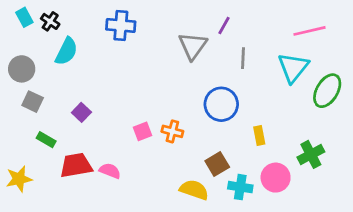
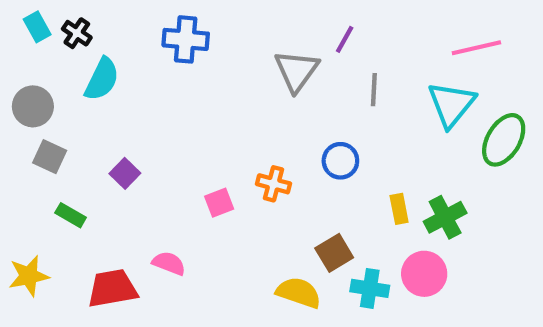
blue circle: (221, 104) -> (340, 161), size x0.7
orange cross: (172, 131) -> (274, 184), moved
green cross: (311, 154) -> (445, 217), moved
red trapezoid: (76, 165) -> (112, 288), moved

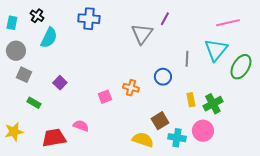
cyan rectangle: (37, 27) -> (12, 23), moved, turned 40
gray line: (374, 90) -> (187, 59), moved

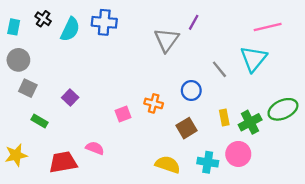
cyan semicircle: (49, 38) -> (70, 29), moved
gray line: (187, 59) -> (219, 69), turned -42
green ellipse: (241, 67) -> (283, 109), moved, turned 35
brown square: (160, 121) -> (187, 128), moved

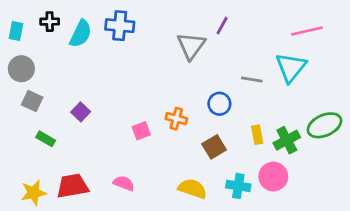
black cross: (43, 19) -> (50, 22), turned -35
gray line: (219, 69) -> (252, 79), turned -42
pink semicircle: (95, 148) -> (124, 183), moved
yellow star: (16, 155) -> (33, 193), moved

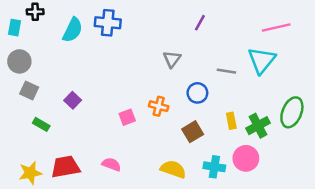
black cross: (50, 22) -> (35, 12), moved
gray triangle: (191, 46) -> (172, 59), moved, size x0.7
green ellipse: (324, 125) -> (292, 112), turned -44

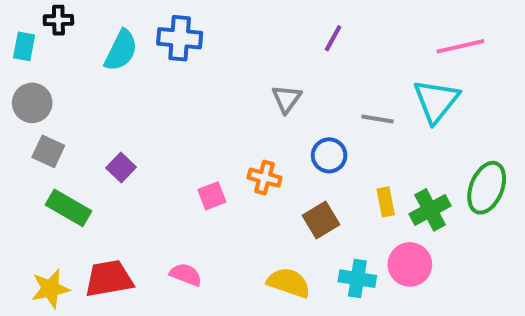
green rectangle: (41, 124) -> (69, 208), size x1.5

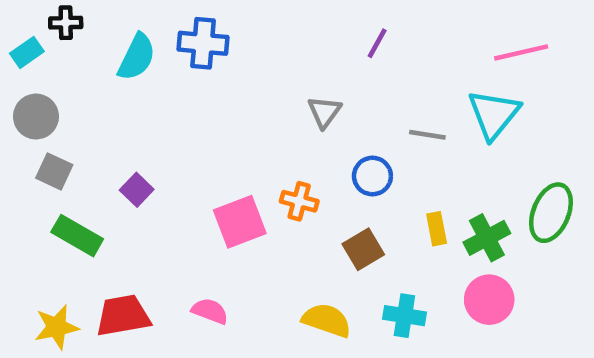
cyan rectangle: (24, 46) -> (27, 52), turned 44
pink square: (212, 196) -> (240, 222), size x1.6
pink circle: (410, 264) -> (489, 300), moved

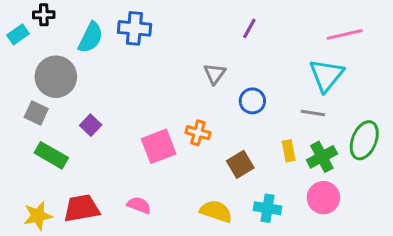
gray circle: (36, 117) -> (56, 77), moved, size x1.4
gray line: (427, 135) -> (313, 113), moved
blue circle: (372, 176) -> (252, 101), moved

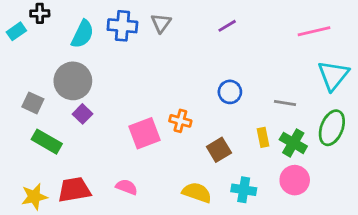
purple line: (249, 28) -> (227, 26), turned 30
gray triangle: (215, 74) -> (161, 23), moved
cyan triangle: (326, 75) -> (333, 75), moved
gray circle: (56, 77) -> (73, 81), moved
green cross: (322, 157) -> (293, 143), turned -32

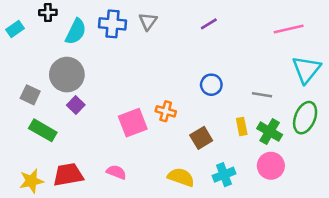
black cross: (40, 13) -> (48, 12), moved
cyan cross: (244, 190) -> (224, 175), turned -30

